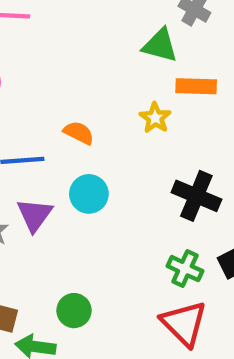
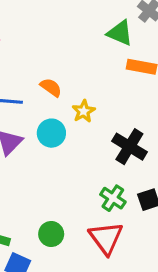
yellow star: (155, 118) -> (84, 111), moved
green circle: (74, 311) -> (51, 234), moved

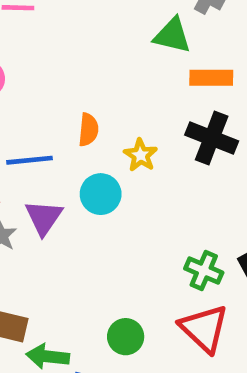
orange semicircle: (51, 87) -> (88, 130), turned 70
black cross: (129, 147) -> (212, 138), moved

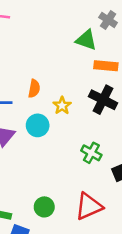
green cross: (204, 271) -> (91, 153), moved
red triangle: (204, 328) -> (89, 206), turned 48

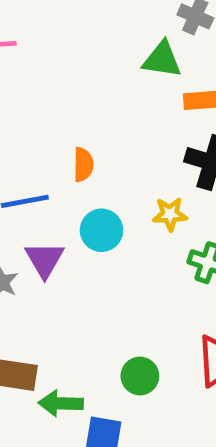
yellow star: (62, 106) -> (170, 214), moved, turned -30

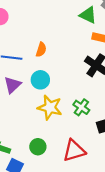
yellow star: (170, 214) -> (50, 107), moved, size x1.6

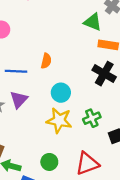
cyan circle: (40, 80) -> (61, 93), moved
green cross: (81, 107) -> (92, 118), turned 35

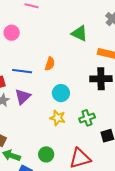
green triangle: (93, 22) -> (79, 33), moved
black cross: (104, 74) -> (101, 79), turned -35
yellow star: (59, 120) -> (58, 118), size x0.7

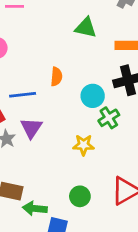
cyan circle: (61, 93) -> (93, 96), moved
green cross: (87, 118) -> (109, 118), moved

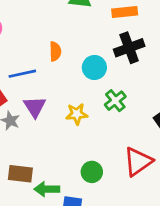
green cross: (109, 118) -> (115, 101), moved
yellow star: (84, 145) -> (77, 114), moved

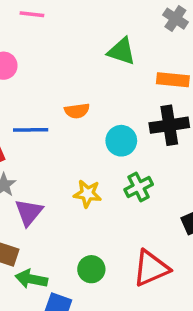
orange semicircle: (55, 51) -> (77, 111), turned 72
purple triangle: (35, 107) -> (29, 212), moved

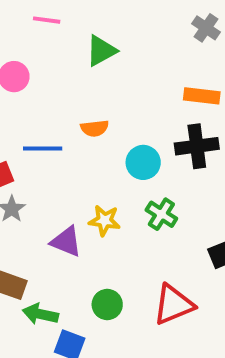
green triangle: (122, 51) -> (101, 51), moved, turned -48
green cross: (139, 187) -> (161, 214), turned -32
purple triangle: (29, 212) -> (66, 242), moved, turned -48

